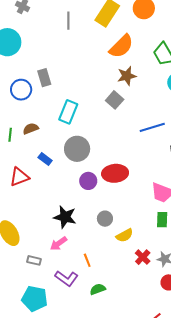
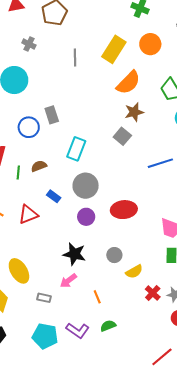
purple circle: (88, 181) -> (86, 217), moved
purple L-shape: (66, 278) -> (78, 330), moved

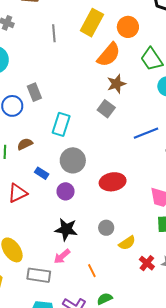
orange circle: (150, 44) -> (128, 27), moved
purple circle: (86, 217) -> (66, 191), moved
gray rectangle: (44, 298) -> (39, 275), size x1.6

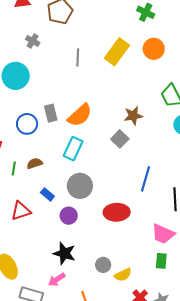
orange circle: (128, 27) -> (154, 49), moved
orange semicircle: (109, 55) -> (80, 115), moved
blue line: (146, 133) -> (146, 179), moved, turned -60
gray circle: (106, 228) -> (103, 265), moved

